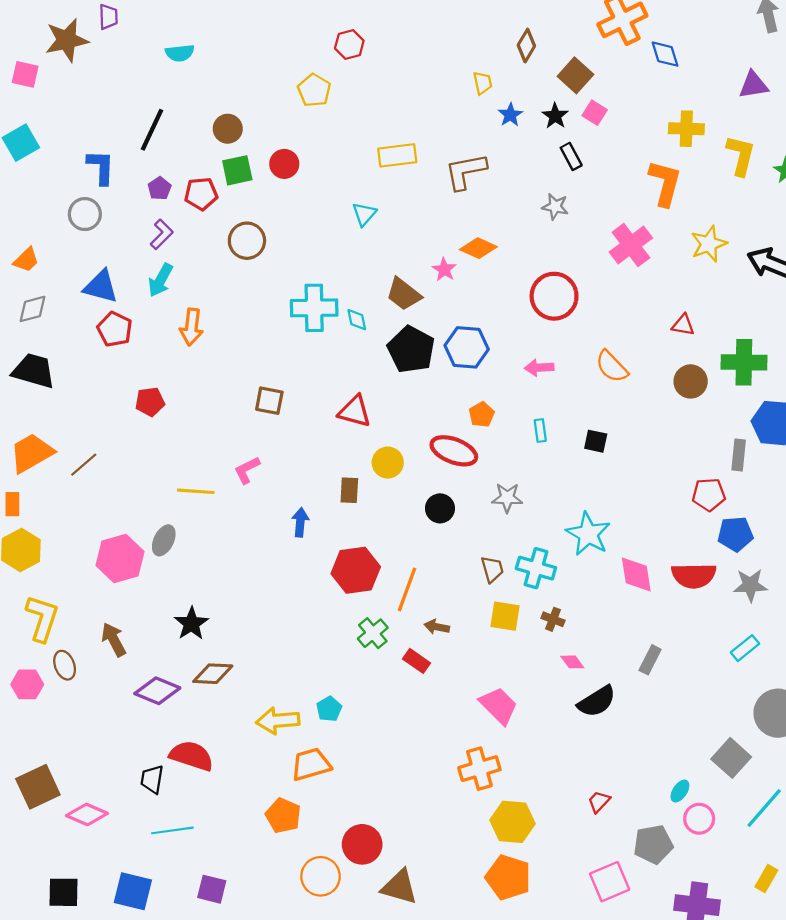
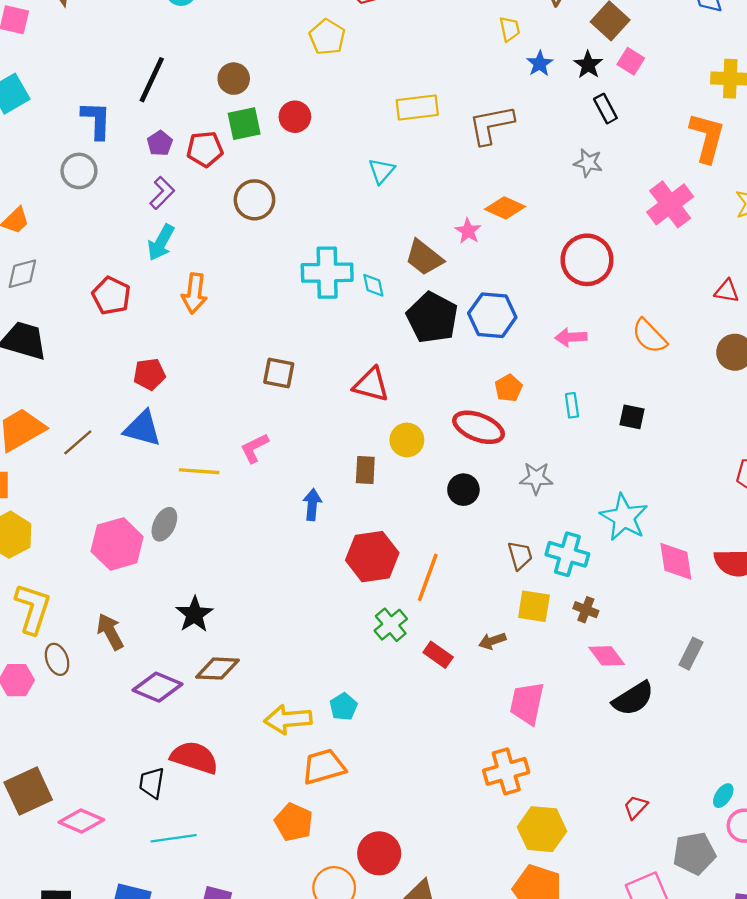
blue triangle: (101, 287) -> (142, 428), moved
brown arrow: (437, 627) -> (492, 641), moved, turned -30
pink diamond: (572, 662) -> (607, 656), size x1.4
pink trapezoid: (499, 706) -> (527, 703), turned -123

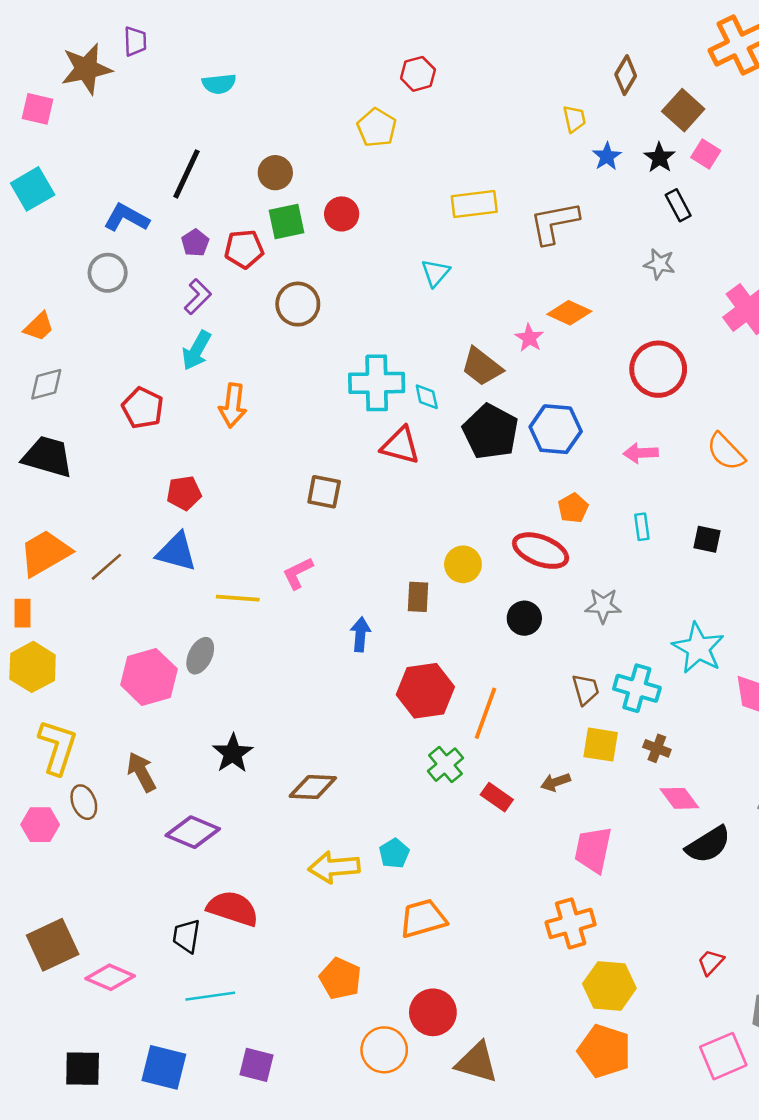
blue L-shape: (96, 120) -> (126, 218), turned -63
red triangle: (371, 385) -> (400, 445), moved
brown diamond: (218, 669) -> (313, 787), moved
orange trapezoid: (324, 767) -> (423, 918), moved

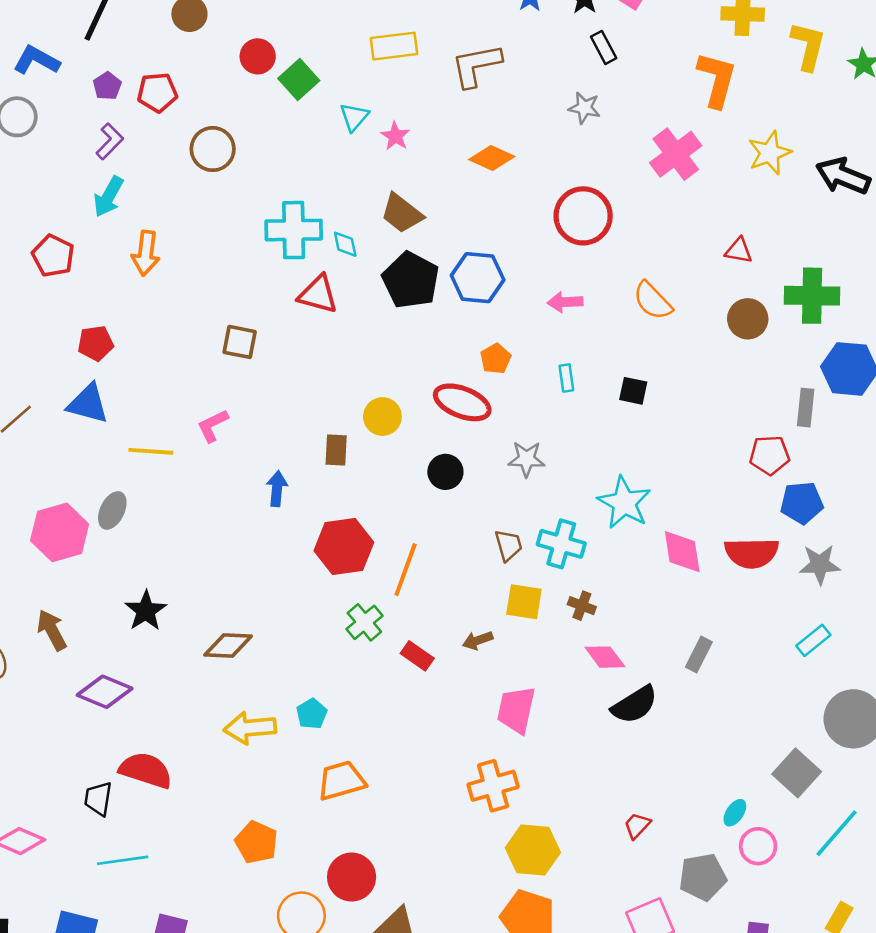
green square: (287, 221) -> (299, 80), moved, turned -30
pink star: (529, 338) -> (395, 136), moved

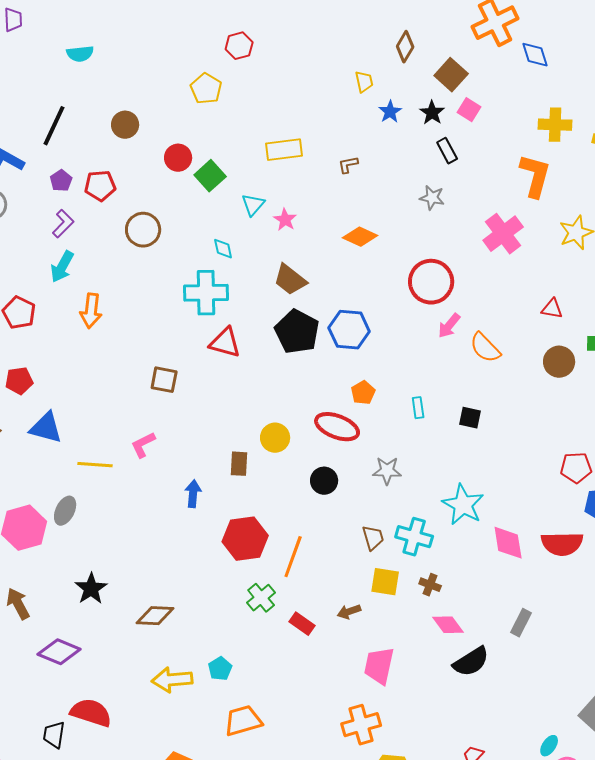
brown L-shape: (476, 65) -> (348, 165), size x0.5
cyan diamond: (345, 244) -> (223, 249), moved
pink arrow: (565, 302) -> (449, 326), moved, turned -48
red pentagon: (96, 343) -> (19, 381), moved

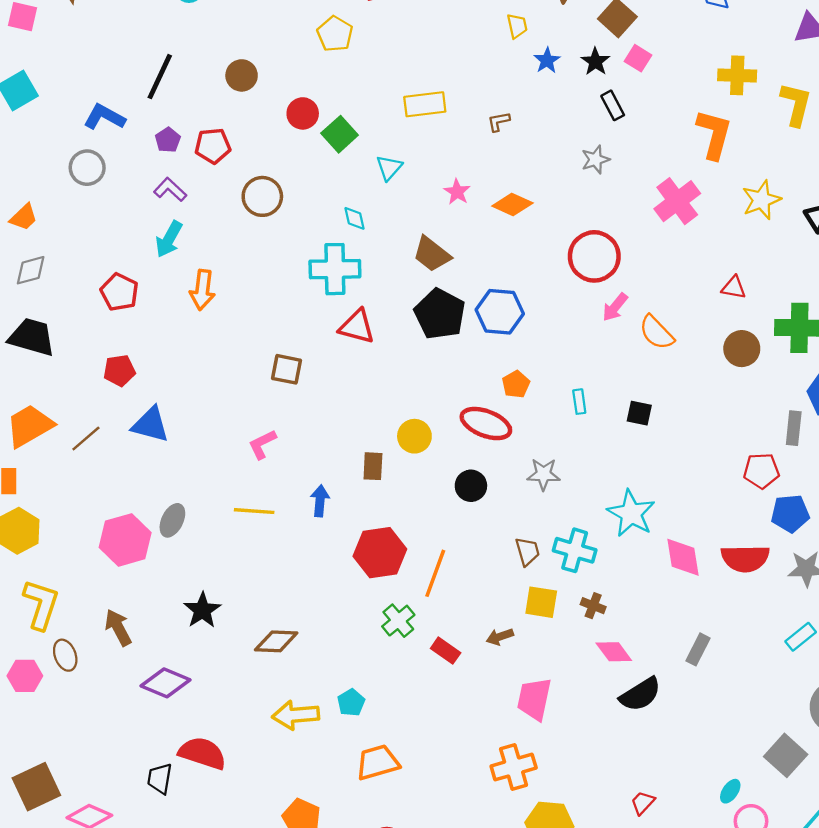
gray star: (432, 198) -> (595, 160), turned -30
pink star: (285, 220) -> (457, 192), moved
purple L-shape: (63, 224) -> (170, 190), turned -92
yellow line: (95, 465) -> (254, 511), moved

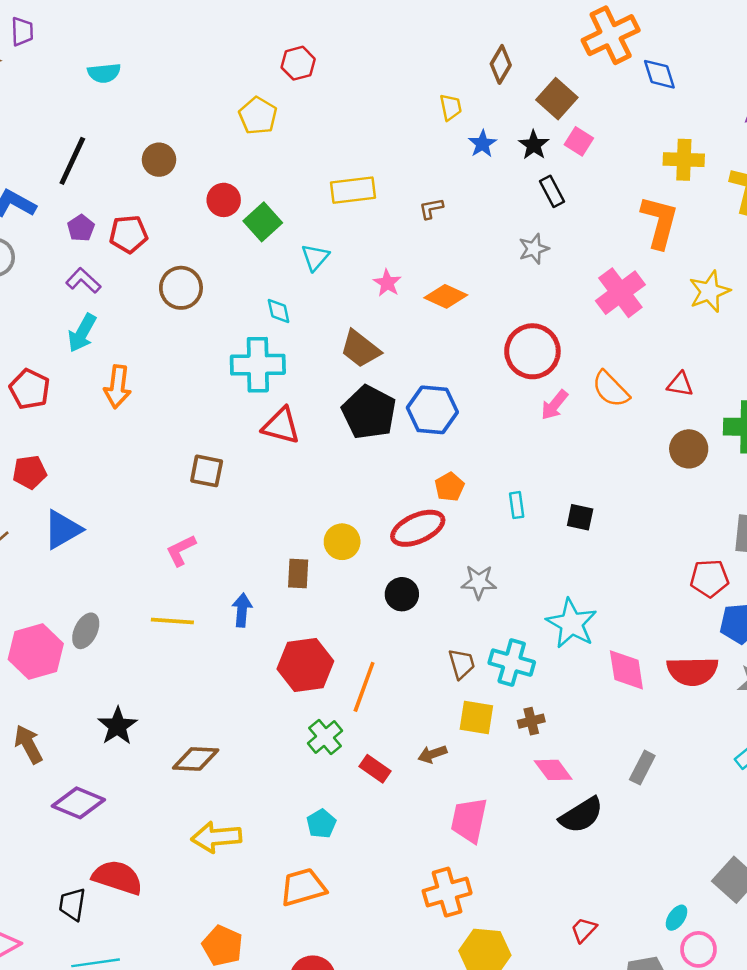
orange semicircle: (656, 332) -> (611, 389), moved
red ellipse: (486, 424) -> (418, 528), turned -45
blue triangle: (150, 425) -> (63, 530), turned -45
brown cross: (593, 606) -> (531, 721), turned -35
cyan pentagon: (351, 702) -> (321, 824), moved

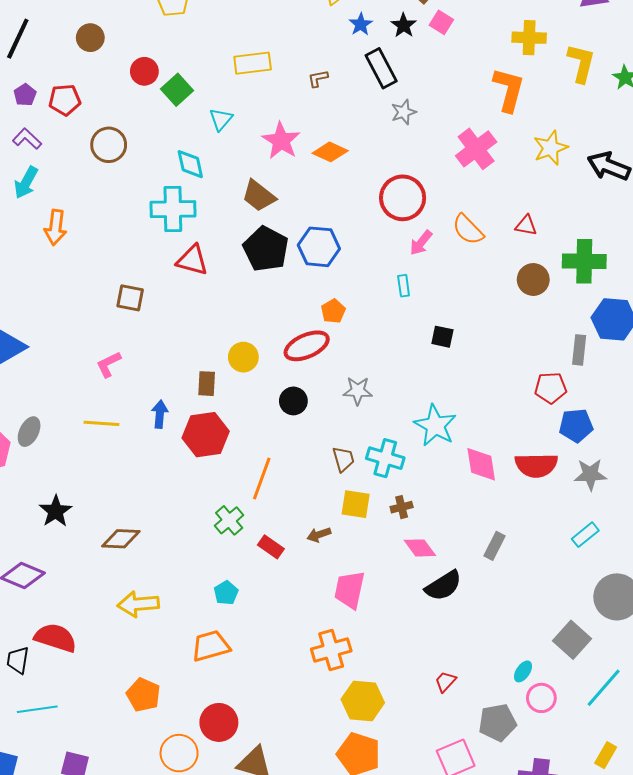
black rectangle: (552, 191) -> (381, 68), moved, size x1.5
pink star: (387, 283) -> (281, 141), size x1.6
cyan diamond: (279, 311) -> (190, 164), size x1.4
cyan rectangle: (517, 505) -> (404, 286), moved
red hexagon: (305, 665) -> (206, 435), moved

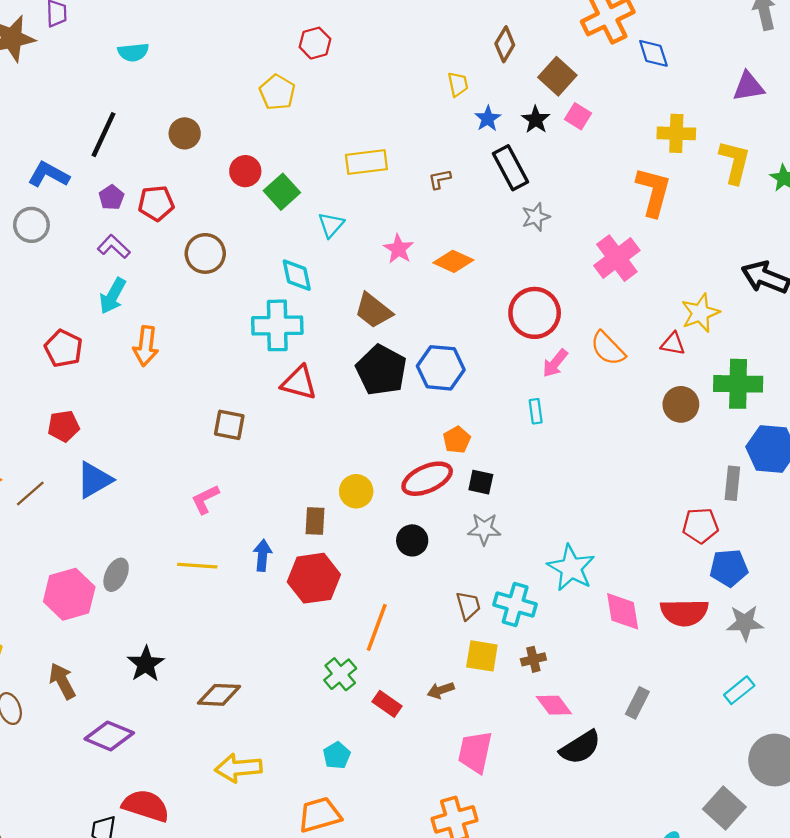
pink star: (281, 141) -> (398, 249), size x0.7
yellow star: (551, 148) -> (700, 313), moved
black square: (442, 337) -> (481, 482), moved

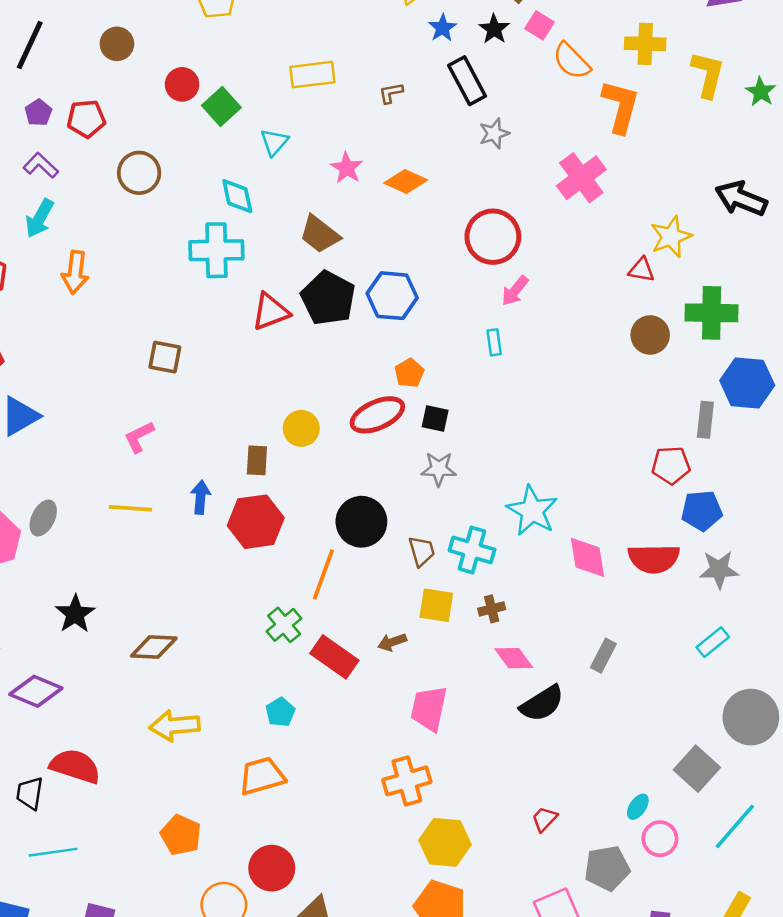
orange semicircle: (608, 348) -> (571, 61), moved
red triangle: (299, 383) -> (271, 312), moved, turned -36
black circle: (412, 540) -> (361, 522), moved, size x1.5
red rectangle: (387, 704) -> (334, 657), size x1.5

